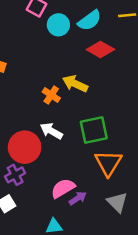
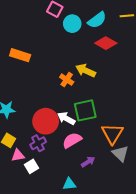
green square: (94, 130) -> (85, 110), moved
white arrow: (51, 131) -> (66, 118), moved
pink semicircle: (63, 188) -> (72, 140), moved
gray triangle: (117, 202) -> (120, 154), moved

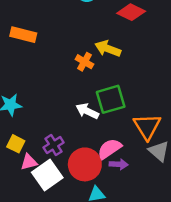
red circle: (46, 121) -> (85, 164), moved
pink semicircle: (72, 140) -> (109, 149), moved
purple arrow: (88, 162) -> (119, 164), turned 40
white square: (32, 166) -> (47, 175), size x1.6

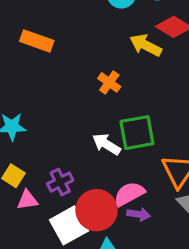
yellow arrow: (108, 49) -> (146, 45), moved
white square: (47, 175) -> (69, 225), moved

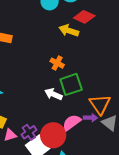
orange cross: (109, 82) -> (57, 63), moved
purple cross: (60, 182) -> (29, 132), moved
purple arrow: (139, 214) -> (90, 118), moved

